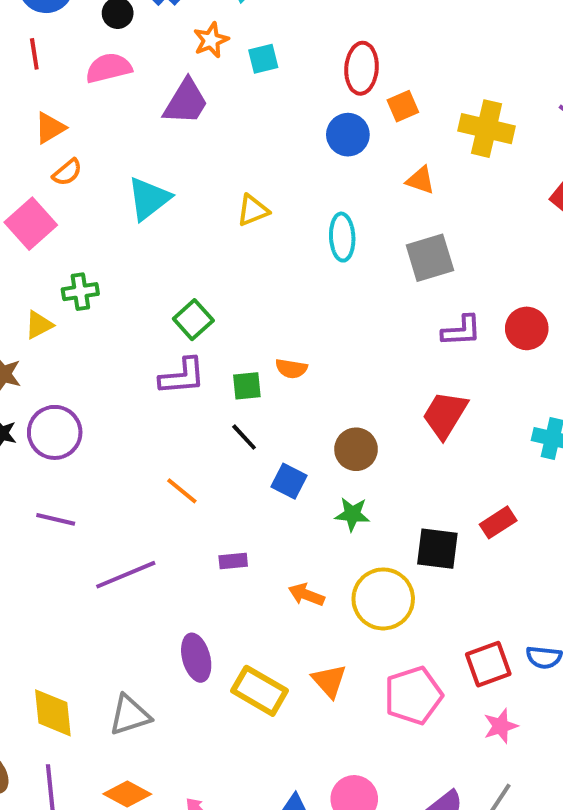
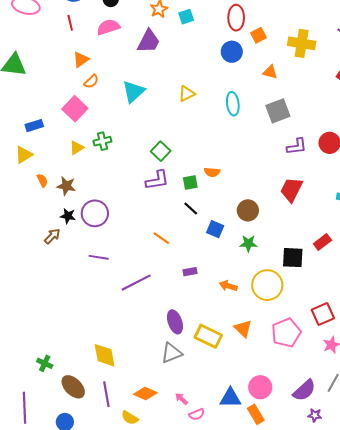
yellow triangle: (39, 325) -> (77, 148), moved
gray triangle: (130, 715) -> (172, 353), moved

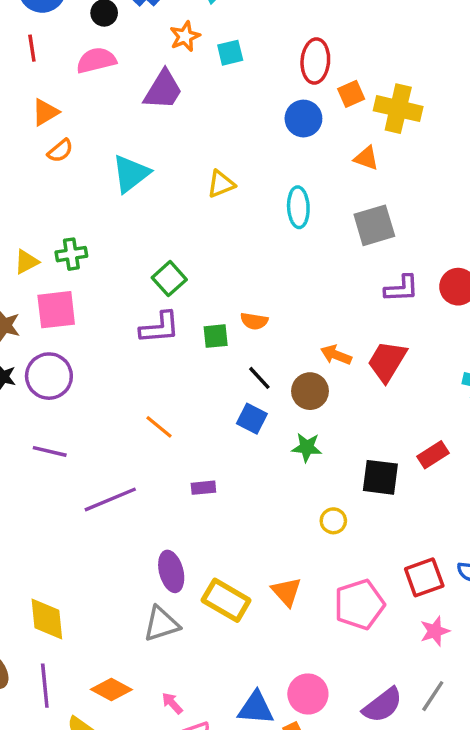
yellow cross: (302, 43) -> (398, 109), moved
pink square: (75, 109) -> (56, 310), moved, turned 35
black line: (191, 209) -> (259, 378), moved
yellow circle: (267, 285) -> (333, 521), size x0.5
orange arrow: (228, 286) -> (336, 355), moved

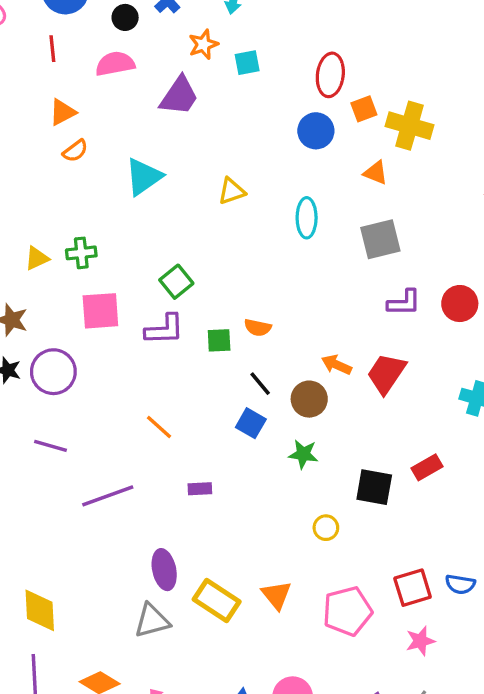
pink square: (56, 310) -> (100, 311), moved

